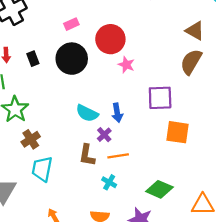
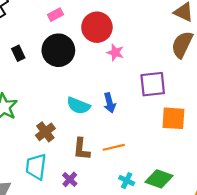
purple cross: (104, 135) -> (70, 179), moved
brown cross: (31, 139) -> (45, 132), moved
cyan cross: (109, 182) -> (127, 181), moved

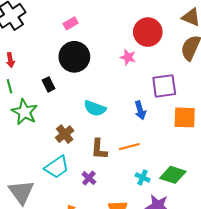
red circle: (97, 27) -> (148, 32), moved
black rectangle: (18, 53) -> (48, 84), moved
blue arrow: (110, 103) -> (140, 110), moved
cyan trapezoid: (36, 167) -> (57, 167), turned -130

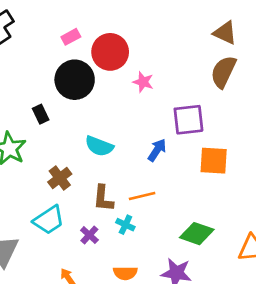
red circle: (148, 32) -> (110, 52), moved
blue arrow: (140, 110) -> (157, 150), turned -132
cyan cross: (143, 177) -> (125, 225), moved

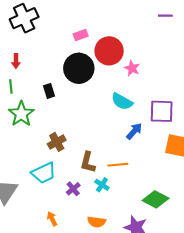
pink star: (143, 82) -> (132, 68), moved
cyan semicircle: (99, 146) -> (122, 101), moved

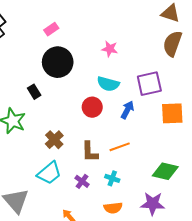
red circle: (109, 51) -> (92, 107), moved, size x0.7
cyan cross: (102, 185) -> (112, 178), moved

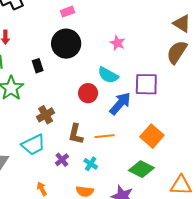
blue arrow: (127, 110) -> (120, 104), size x1.4
orange square: (172, 113) -> (152, 136), moved, turned 30

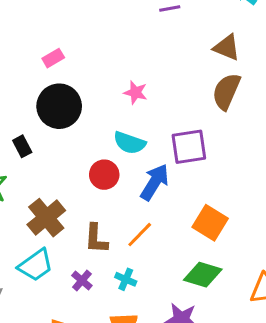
brown cross: (46, 115) -> (46, 218), size x1.4
orange line: (105, 136) -> (140, 235), turned -30

